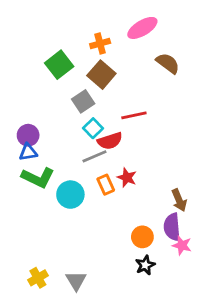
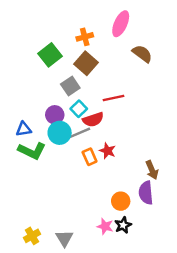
pink ellipse: (142, 28) -> (121, 24), turned -35
purple circle: (28, 135) -> (55, 115), moved
cyan circle: (70, 195) -> (60, 133), moved
pink star: (182, 245) -> (105, 226), moved

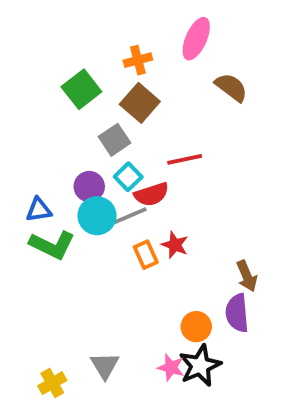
black star: (123, 225) -> (200, 366), size x1.5
gray triangle: (64, 238) -> (105, 366), moved

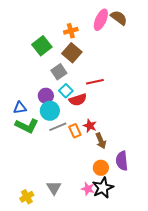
brown semicircle: (231, 87) -> (119, 18), moved
gray line: (130, 216) -> (58, 127), moved
brown arrow: (247, 276) -> (101, 141), moved

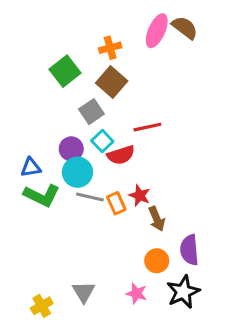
gray line: (58, 127) -> (90, 197), turned 36
black star: (103, 188) -> (183, 292), moved

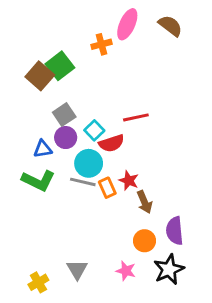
pink ellipse: (157, 31) -> (127, 24), moved
brown square: (112, 82) -> (40, 76), moved
gray square: (91, 112) -> (64, 115), moved
blue triangle: (31, 167) -> (43, 149), moved
cyan circle: (77, 172) -> (89, 163), moved

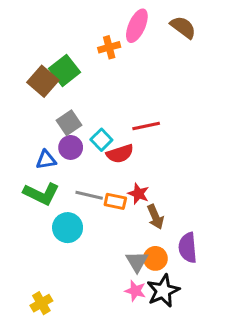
cyan circle: (89, 163) -> (68, 228), moved
orange rectangle: (107, 188) -> (115, 201), turned -54
gray triangle: (77, 269) -> (137, 262), moved
black star: (169, 269) -> (163, 291), moved

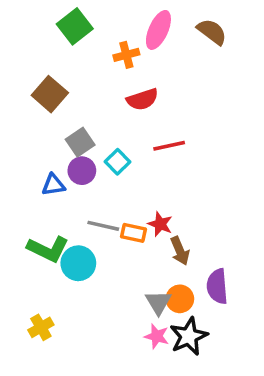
green square: (64, 70) -> (75, 26), moved
red semicircle: (120, 154) -> (142, 99), moved
green L-shape: (41, 194) -> (48, 249), moved
yellow cross: (41, 303) -> (41, 327), moved

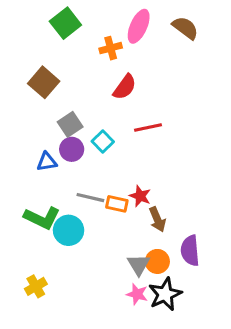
red semicircle: (142, 99) -> (125, 87), turned -36

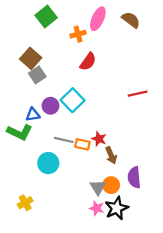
gray square: (70, 124) -> (37, 75), moved
red line: (148, 128) -> (138, 94), moved
cyan square: (103, 142) -> (73, 100), size x1.5
green L-shape: (42, 218) -> (20, 132), moved

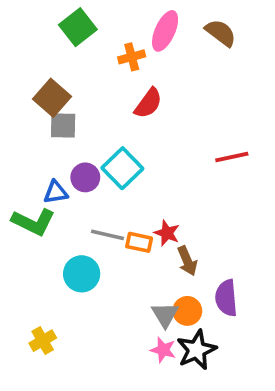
gray square: (37, 75) -> (63, 126), turned 35

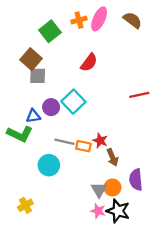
green square: (78, 27) -> (50, 31), moved
orange cross: (132, 57) -> (79, 20), moved
black star: (197, 350) -> (118, 211), turned -30

